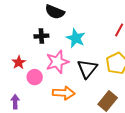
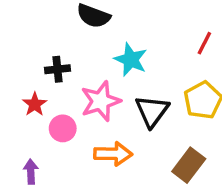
black cross: (41, 36) -> (57, 69), moved

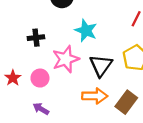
red star: (35, 104) -> (13, 78), moved
orange arrow: (113, 154) -> (95, 96), moved
purple arrow: (31, 172) -> (41, 109), moved, turned -56

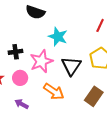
black cross: (36, 38) -> (16, 52), moved
orange arrow: (95, 96) -> (54, 92), moved, turned 35

